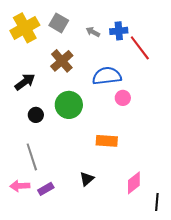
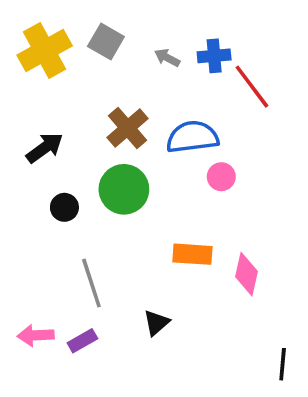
brown cross: (62, 61) -> (128, 128), moved
gray line: (32, 157) -> (91, 283), moved
pink diamond: (134, 183) -> (247, 274), moved, turned -40

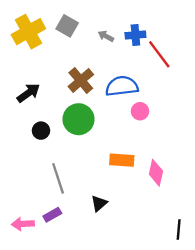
pink arrow: (36, 335) -> (23, 224), moved

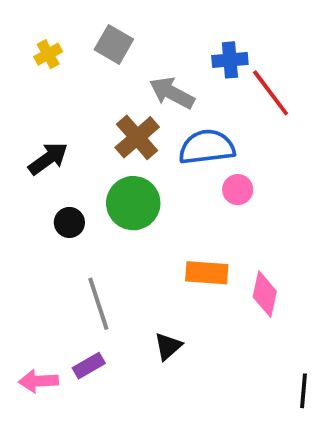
yellow cross: (28, 32) -> (48, 54), size x0.5
gray arrow: (106, 36) -> (172, 93), moved, size x1.6

